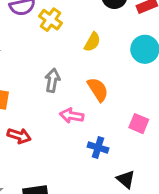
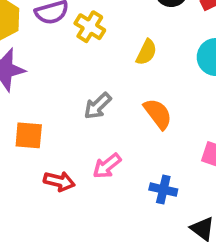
gray arrow: (52, 80) -> (98, 106), turned -140
pink arrow: (72, 116) -> (107, 166), moved, turned -45

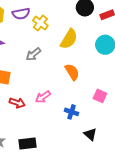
yellow semicircle: (146, 52) -> (69, 39), size x1.5
gray arrow: (98, 106) -> (33, 54), moved

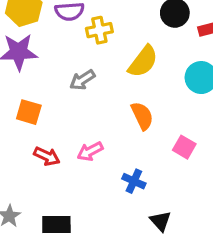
yellow cross: (40, 23) -> (99, 30), turned 35
pink square: (100, 96) -> (184, 147), moved

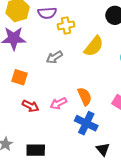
orange semicircle: (142, 116) -> (85, 96), moved
blue cross: (134, 181) -> (86, 123), size x1.5

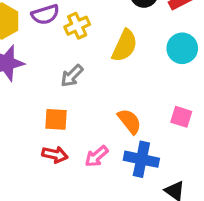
orange square: (19, 77) -> (56, 119), moved
pink arrow: (58, 103) -> (96, 156), moved

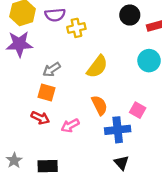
yellow semicircle: (125, 46) -> (97, 67), moved
gray arrow: (72, 76) -> (52, 69), moved
blue cross: (141, 159) -> (118, 130), moved, turned -30

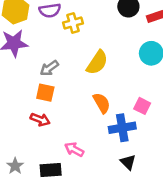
pink arrow: (70, 126) -> (74, 149), moved, turned 60

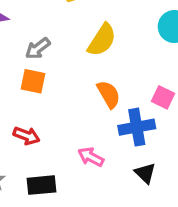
red arrow: (40, 120) -> (27, 136), moved
pink arrow: (74, 149) -> (91, 157), moved

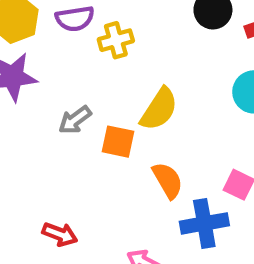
orange square: (33, 81) -> (118, 142), moved

